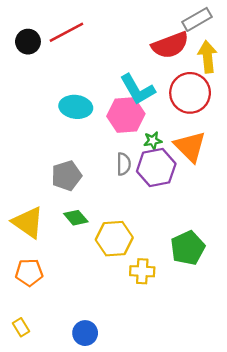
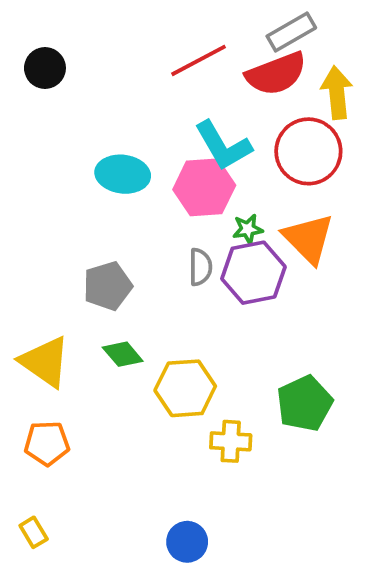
gray rectangle: (197, 19) -> (291, 32), moved
red line: (66, 32) -> (198, 60), moved
blue circle: (85, 333) -> (187, 542), moved

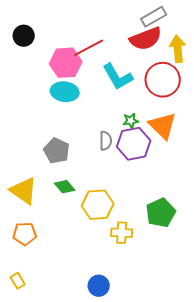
red line: (198, 60) -> (89, 48), moved
pink hexagon: (204, 187) -> (66, 63), moved
gray pentagon: (108, 286) -> (57, 151), turned -30

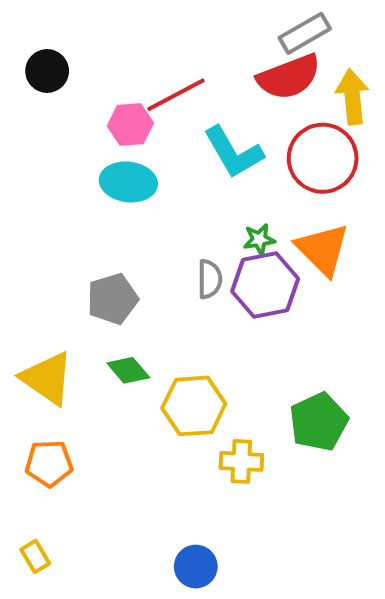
pink hexagon: (66, 63) -> (130, 125), size x0.7
gray pentagon: (57, 151) -> (113, 299), turned 30

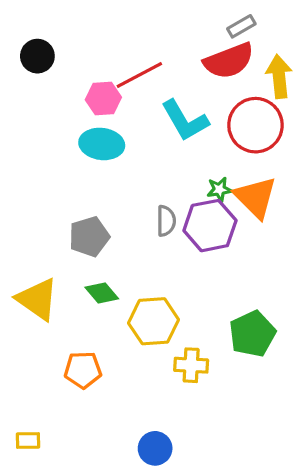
gray rectangle: (305, 33) -> (241, 26), size x0.7
green star: (259, 239) -> (219, 189), moved
orange pentagon: (49, 463) -> (83, 370), moved
yellow rectangle: (35, 557) -> (28, 441), turned -60

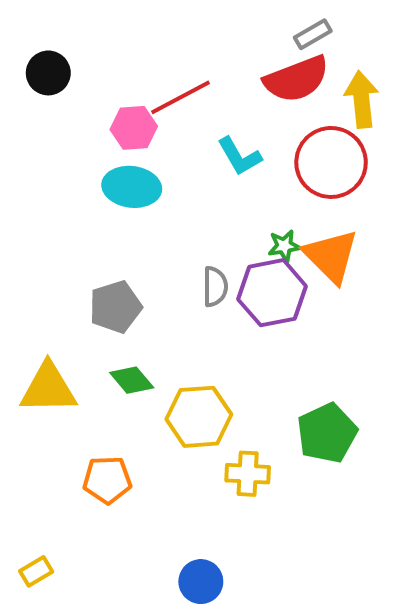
cyan L-shape: (185, 120) -> (239, 156), size x0.7
yellow triangle: (37, 299) -> (48, 388), turned -36
yellow rectangle: (28, 441) -> (36, 571), turned -30

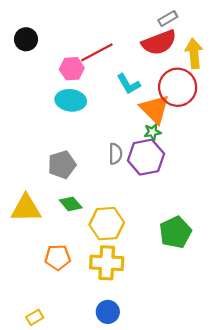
orange triangle: (331, 256) -> (155, 109), moved
yellow cross: (248, 474) -> (107, 263), moved, size x1.4
yellow rectangle: (36, 571) -> (35, 317), moved

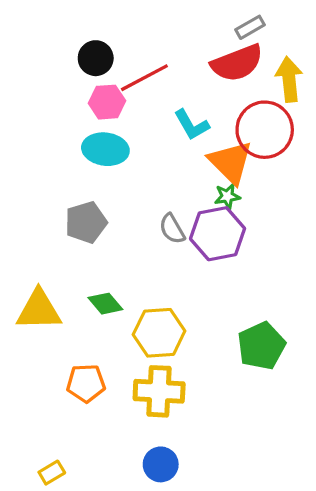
black circle: (26, 39) -> (96, 58), moved
gray semicircle: (115, 154) -> (172, 229), turned 150
gray pentagon: (62, 165) -> (86, 222), moved

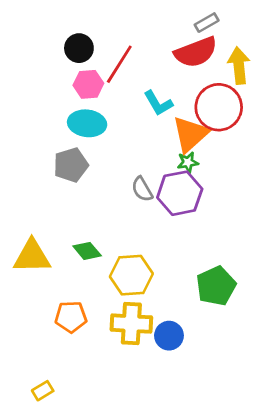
red line: (144, 78) -> (119, 64), turned -30
orange triangle: (231, 162) -> (190, 134), turned 33
gray pentagon: (86, 222) -> (71, 165), moved
blue circle: (161, 464) -> (169, 336), moved

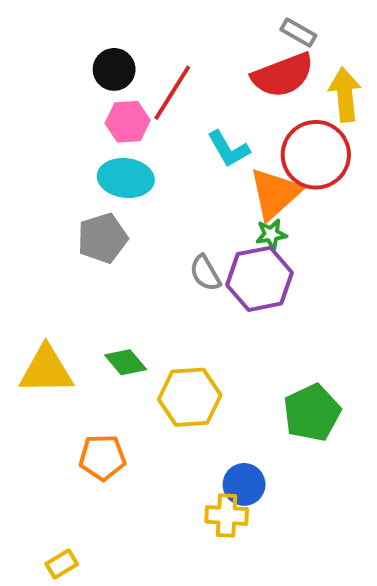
gray rectangle: (207, 23) -> (298, 33), turned 60
yellow cross: (131, 324) -> (227, 515), moved, size x0.7

